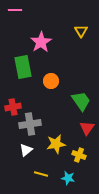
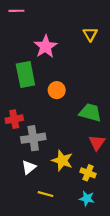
green trapezoid: (81, 101) -> (90, 112), turned -40
yellow star: (56, 144) -> (62, 161), turned 30
cyan star: (68, 178) -> (87, 199), moved

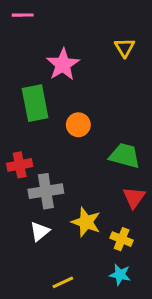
yellow line: (46, 194) -> (63, 282), moved, turned -40

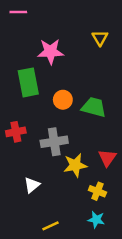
pink star: (63, 65) -> (50, 51), turned 30
green trapezoid: (125, 156) -> (94, 107), moved
gray cross: (46, 191) -> (54, 142), moved
yellow star: (86, 222) -> (75, 165), moved, turned -30

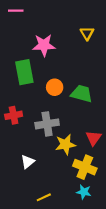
yellow cross: (97, 191) -> (85, 167), size x1.5

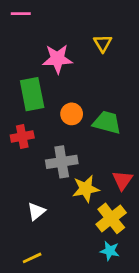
yellow triangle: (87, 33) -> (103, 43), moved
red cross: (14, 115) -> (22, 136), moved
yellow cross: (85, 167) -> (111, 218), turned 30
yellow line: (44, 197) -> (32, 258), moved

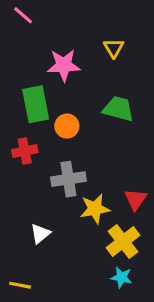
pink line: (21, 14) -> (23, 15), turned 42
orange circle: (72, 114) -> (67, 126), moved
green trapezoid: (107, 122) -> (118, 109), moved
yellow line: (32, 258) -> (20, 285), moved, turned 36

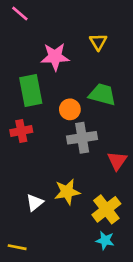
orange circle: (67, 126) -> (70, 109), moved
gray cross: (68, 179) -> (82, 138), moved
red triangle: (136, 199) -> (117, 161), moved
yellow star: (95, 209) -> (67, 192), moved

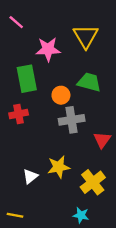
pink line: (20, 13) -> (16, 22), moved
yellow triangle: (98, 42) -> (86, 36), size x1.6
cyan star: (105, 240) -> (81, 215), moved

